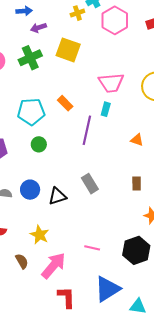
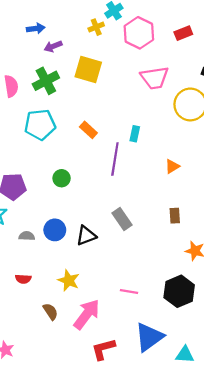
pink trapezoid: (111, 83) -> (154, 78), moved
cyan pentagon: (31, 112) -> (40, 125), moved
orange triangle: (137, 140) -> (172, 166), turned -48
red L-shape: (66, 297) -> (103, 349), turned -100

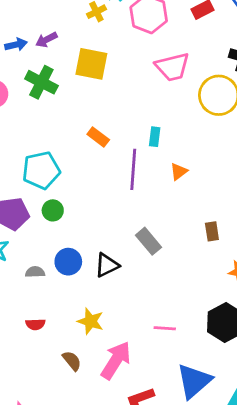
blue arrow: (36, 28) -> (16, 45), moved
green cross: (46, 81) -> (41, 82), turned -30
cyan pentagon: (40, 125) -> (41, 170), moved
orange triangle: (172, 166) -> (179, 172), moved
green circle: (62, 178) -> (53, 210), moved

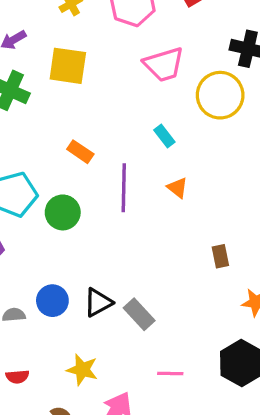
cyan rectangle: (155, 137) -> (164, 136), moved, turned -42
orange triangle: (179, 172) -> (177, 188), turned -42
green circle: (53, 210) -> (63, 212), moved, size x1.4
gray rectangle: (148, 241) -> (139, 314), moved

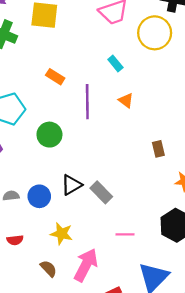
green circle: (63, 212) -> (49, 135), moved
blue circle: (52, 301) -> (39, 196), moved

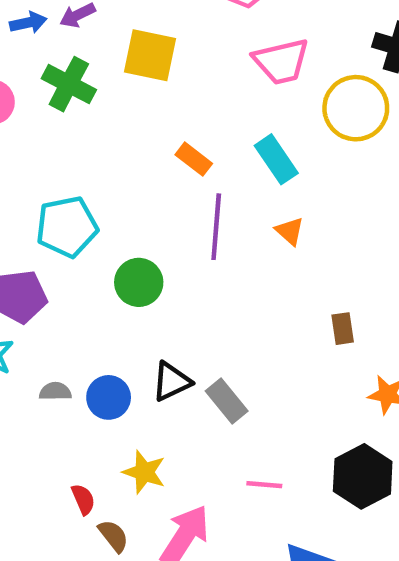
cyan rectangle: (115, 63) -> (276, 159), size x1.5
orange rectangle: (55, 77) -> (194, 159), moved
red semicircle: (15, 240) -> (83, 499), moved, turned -112

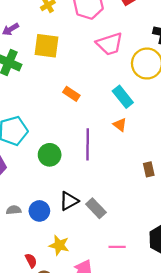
cyan rectangle: (276, 159) -> (123, 97), moved
purple line: (216, 227) -> (88, 144), moved

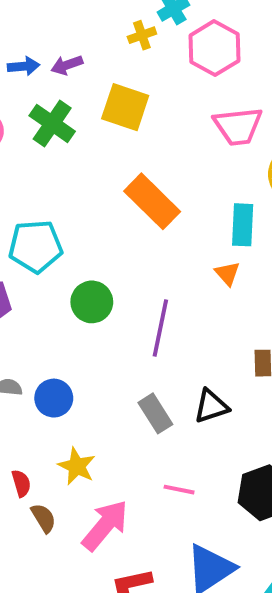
orange rectangle: (71, 94) -> (152, 201), size x1.8
cyan rectangle: (123, 97) -> (243, 225), turned 30
purple line: (88, 144) -> (160, 328), moved
black triangle: (69, 201) -> (211, 406), moved

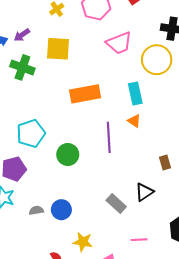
orange rectangle: (152, 201) -> (85, 94), turned -40
purple line: (160, 328) -> (109, 137), moved

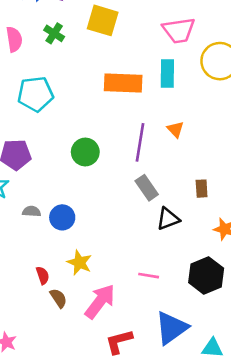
green cross: (22, 67) -> (54, 33), size x0.7
cyan rectangle: (135, 94) -> (167, 74), moved
cyan pentagon: (31, 134) -> (36, 94), moved
gray rectangle: (116, 204) -> (147, 188), moved

